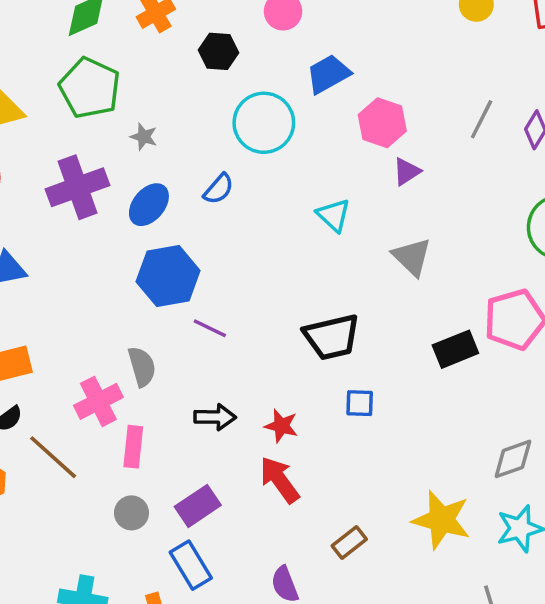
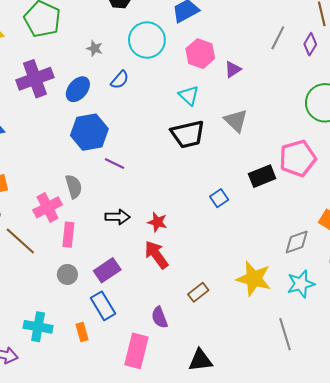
pink hexagon: (382, 123) -> (200, 54), moved
gray star: (144, 137) -> (95, 48), moved
black trapezoid: (332, 337) -> (188, 134), moved
blue square: (360, 403) -> (219, 198), moved, turned -36

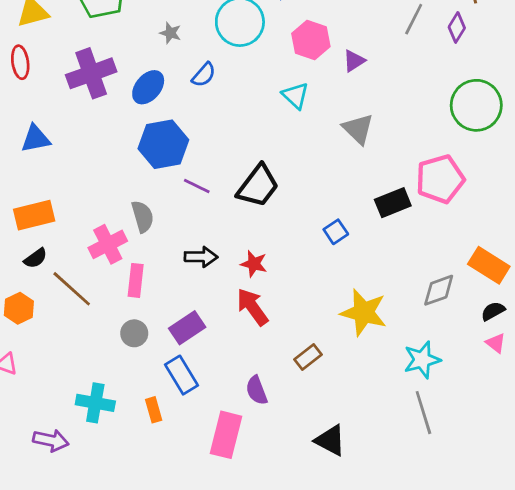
black trapezoid: (188, 134) -> (258, 186), moved, turned -40
yellow star: (254, 279) -> (364, 312), moved
cyan star: (301, 284) -> (422, 360), moved
black triangle: (200, 360) -> (330, 440), moved, turned 35

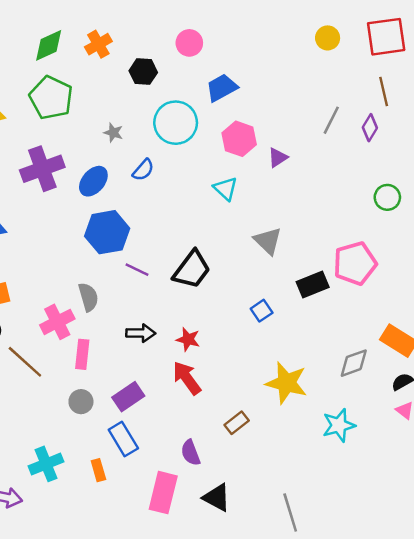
green circle: (476, 105) -> (387, 197), size x0.6
gray triangle: (358, 129) -> (268, 241), moved
cyan cross: (95, 403) -> (46, 464), turned -32
gray line: (423, 413) -> (290, 512), moved
black triangle: (330, 440) -> (217, 498), moved

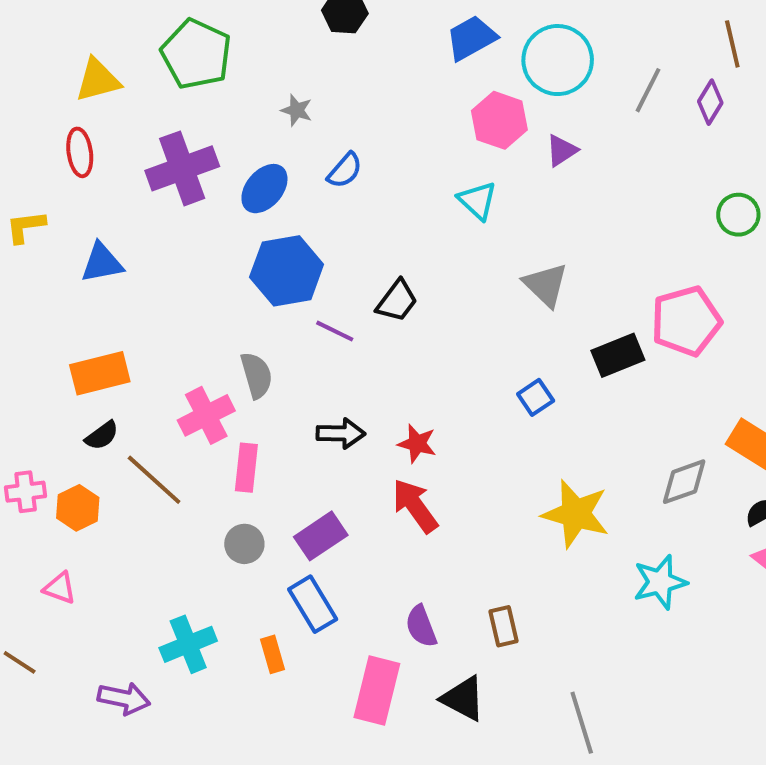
cyan circle: (176, 123) -> (558, 60), moved
black trapezoid: (192, 270) -> (397, 301), moved, size x0.7
brown rectangle: (237, 423) -> (503, 626), moved, turned -65

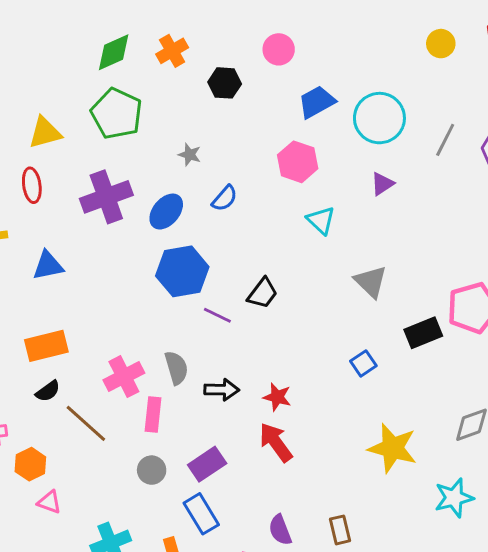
pink hexagon: (499, 120) -> (298, 162), moved
gray semicircle: (256, 375) -> (176, 368), moved
orange hexagon: (78, 508) -> (30, 464), moved
pink triangle: (60, 588) -> (49, 502), moved

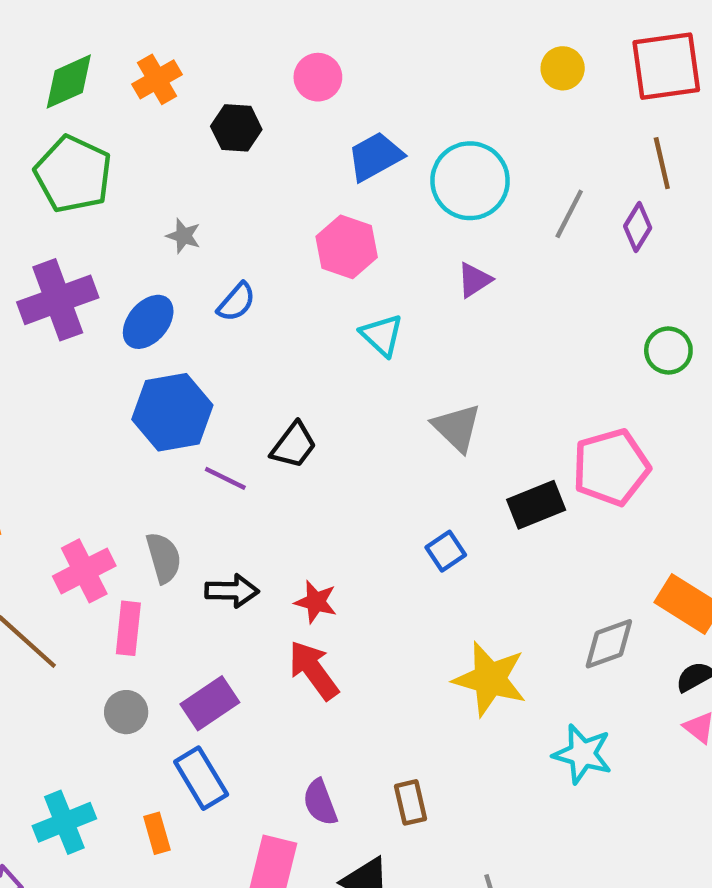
cyan star: (454, 498) -> (582, 754), turned 30

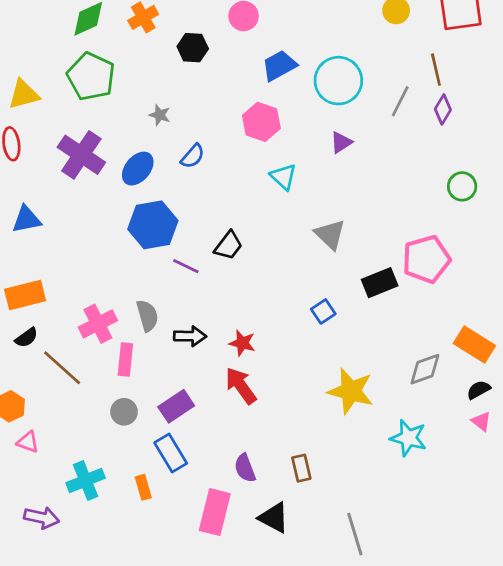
brown line: (662, 163) -> (436, 70), moved
purple cross: (58, 300) -> (81, 155), turned -36

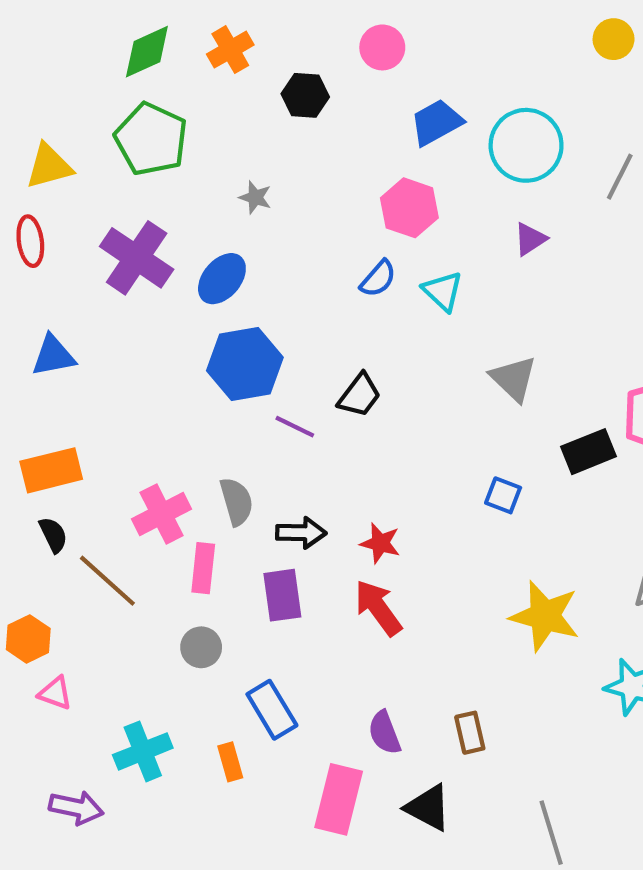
blue semicircle: (193, 156) -> (378, 279), moved
blue square: (323, 311) -> (503, 495), turned -35
black semicircle: (26, 338) -> (53, 535), turned -80
purple rectangle: (176, 406) -> (282, 595), moved, turned -64

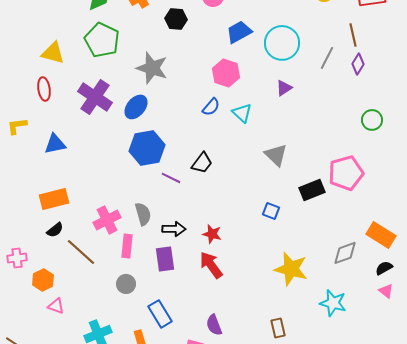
yellow triangle: (49, 166) -> (53, 53), turned 30
gray star: (255, 197) -> (152, 68), size x2.0
black semicircle: (53, 535) -> (55, 230), turned 78
brown rectangle: (470, 733) -> (278, 328), moved

